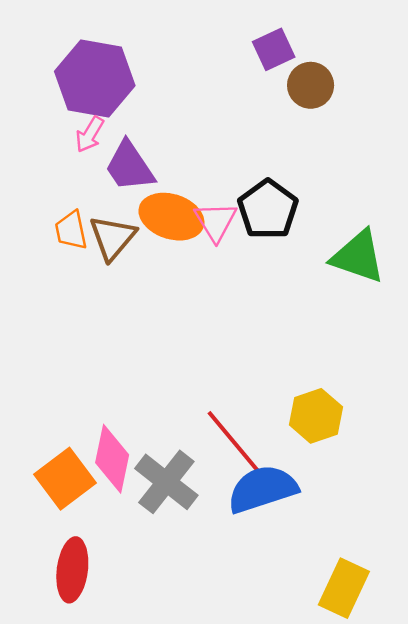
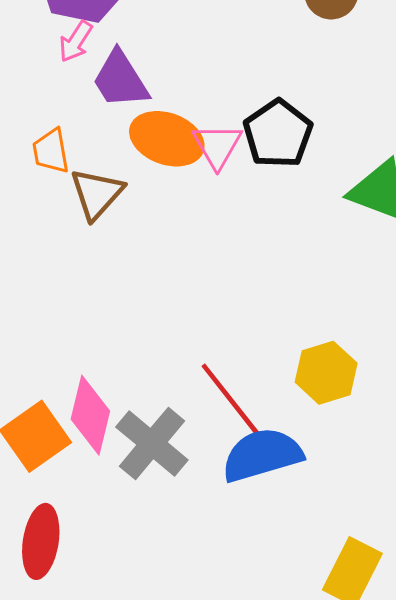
brown triangle: (113, 238) -> (97, 194), moved

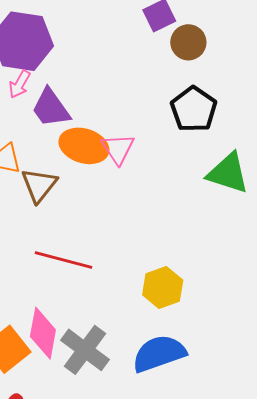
black pentagon: (278, 134) -> (194, 109), moved
yellow hexagon: (326, 373) -> (163, 287), moved
red line: (230, 399) -> (64, 260), moved, turned -34

